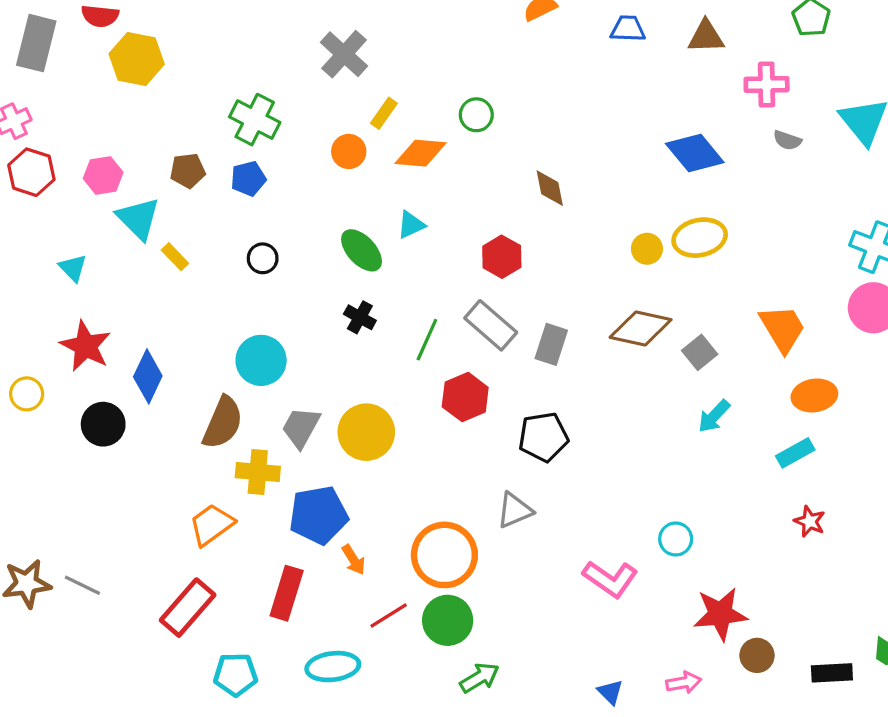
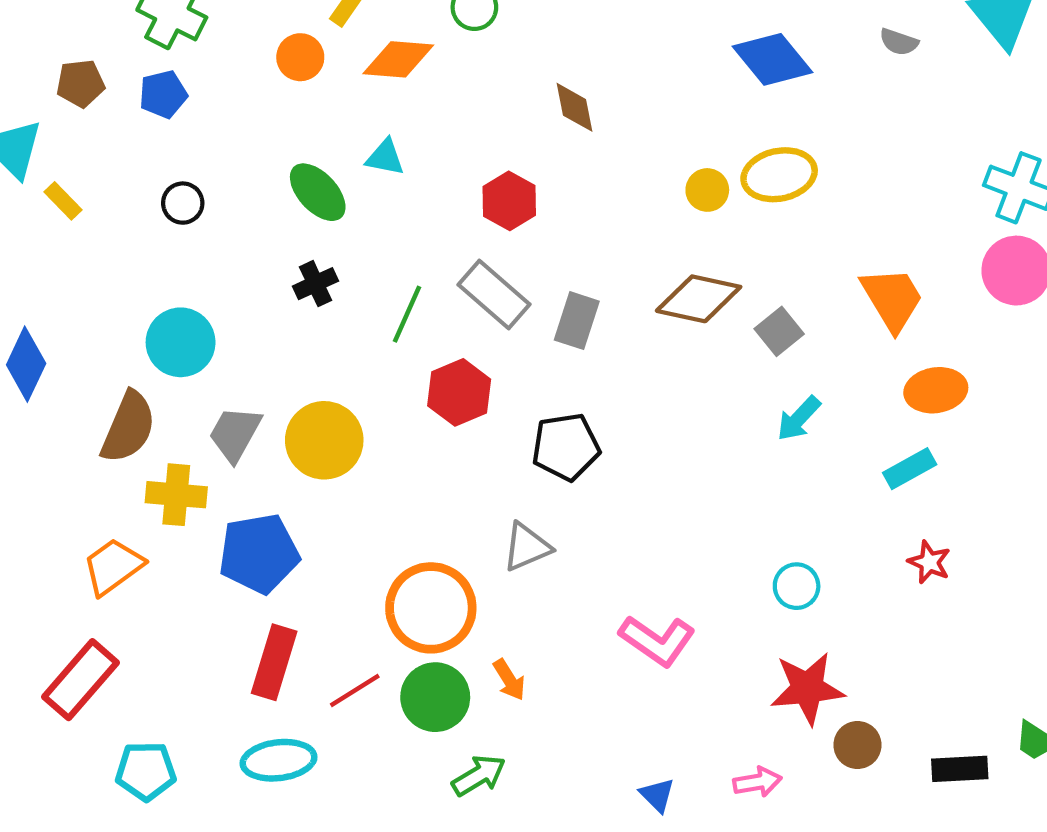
cyan triangle: (411, 225) -> (385, 157), turned 36
black cross: (360, 317) -> (316, 284), turned 36
cyan circle: (676, 539) -> (797, 586), moved
orange arrow: (354, 560) -> (509, 680), moved
red rectangle: (287, 593) -> (274, 662), moved

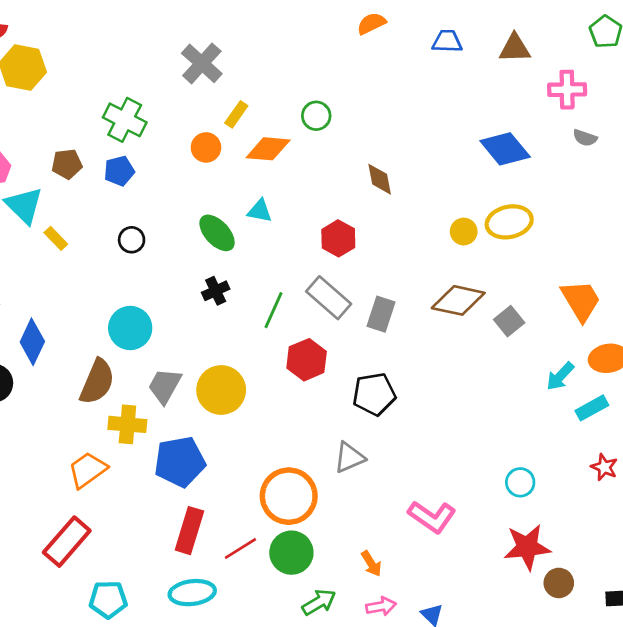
cyan arrow: (799, 419) -> (560, 376), moved
orange arrow: (509, 680) -> (371, 564), moved
pink arrow: (757, 782) -> (381, 606), moved

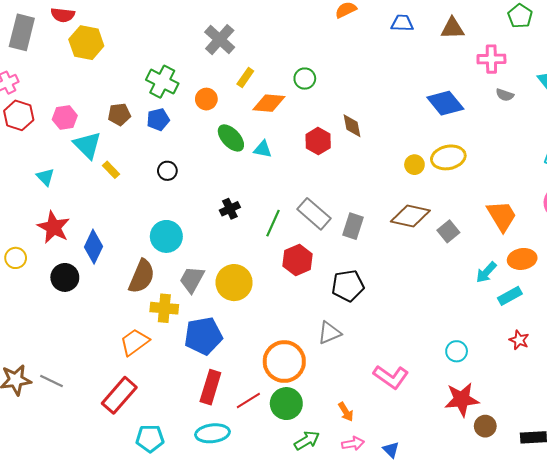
orange circle: (206, 147) -> (206, 99), moved
green ellipse: (217, 233) -> (231, 138), moved
red hexagon: (338, 238) -> (318, 141), moved

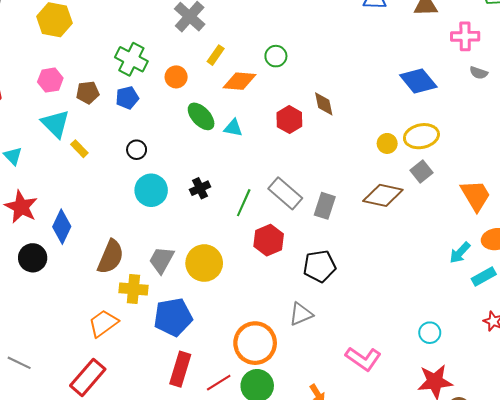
pink hexagon: (65, 117) -> (50, 80), moved
gray square: (448, 231) -> (421, 172), moved
cyan circle: (166, 236) -> (151, 190), moved

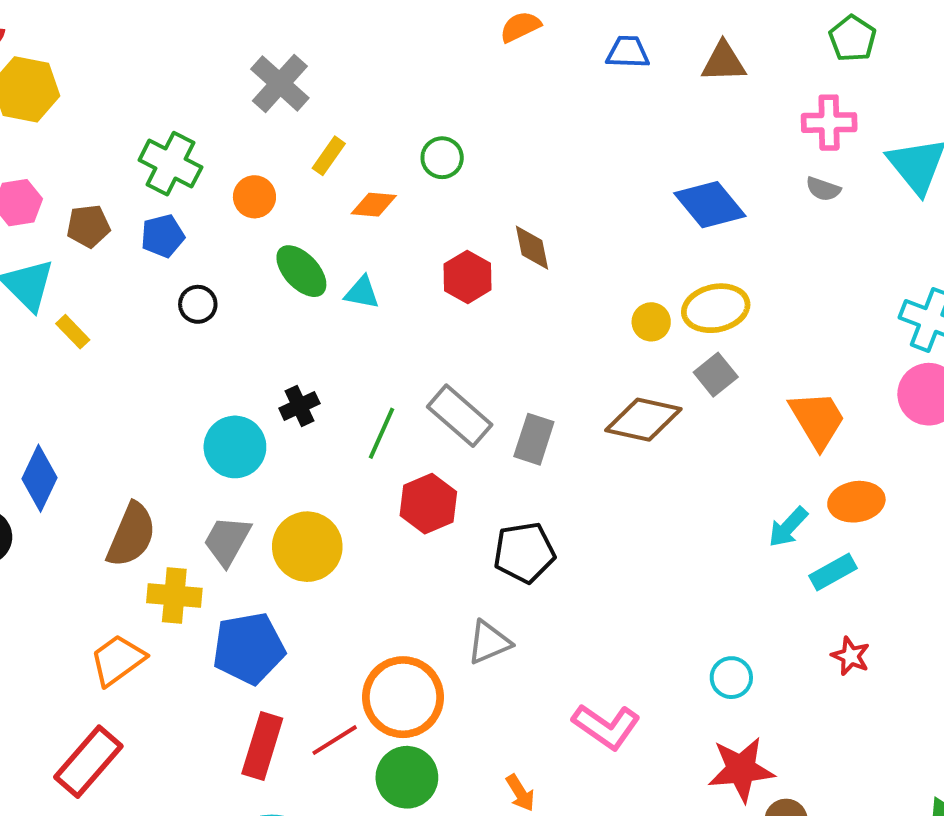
pink cross: (465, 36) -> (829, 123), moved
orange diamond: (239, 81) -> (374, 205), size x0.7
black circle: (137, 150) -> (198, 304), moved
cyan circle: (151, 190) -> (235, 447), moved
red line: (219, 383) -> (335, 740), moved

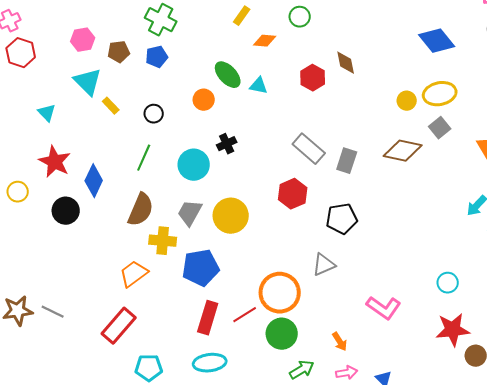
orange circle: (254, 197) -> (204, 100), moved
black circle: (198, 304) -> (154, 114), moved
green line: (382, 433) -> (144, 158), moved

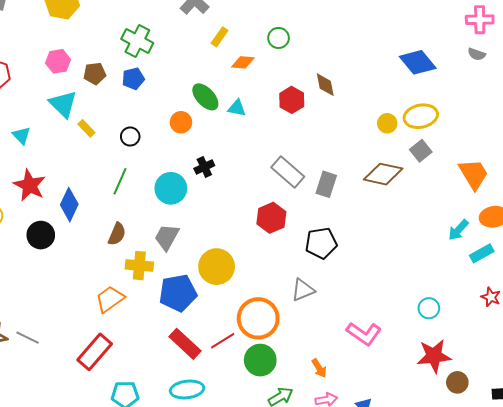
brown semicircle: (141, 210) -> (117, 234), size x0.7
yellow circle: (231, 216) -> (217, 267), moved
red rectangle: (208, 318) -> (185, 344), turned -64

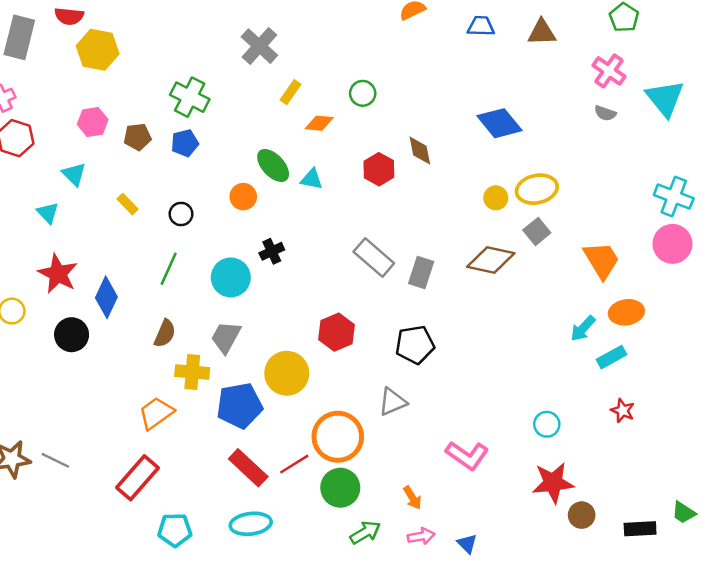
pink cross: (480, 20) -> (609, 71), turned 36
blue diamond: (418, 62) -> (500, 123), moved
cyan triangle: (63, 104) -> (74, 174), moved, size x0.7
red hexagon: (271, 218) -> (337, 332), moved

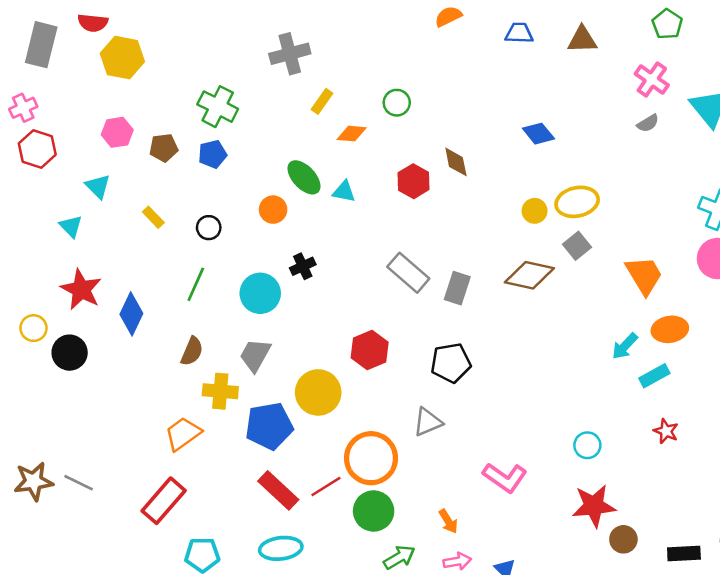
gray cross: (259, 46) -> (290, 54), turned 33
gray semicircle: (605, 113) -> (648, 123), turned -50
blue diamond: (500, 123) -> (538, 134), size x0.7
black circle: (72, 335) -> (70, 353), moved

